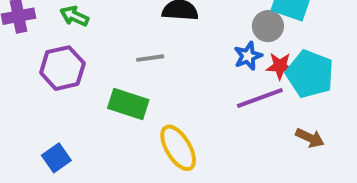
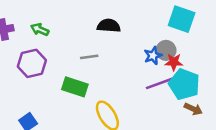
gray circle: (268, 26) -> (166, 50), moved
cyan pentagon: (310, 74) -> (184, 84), moved

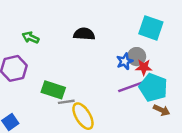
green arrow: (40, 30) -> (31, 37), moved
gray line: (89, 57) -> (66, 102), moved

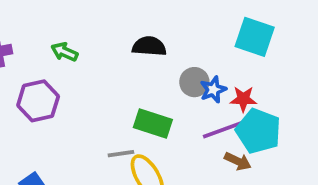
gray circle: (137, 57) -> (194, 82), moved
green rectangle: (53, 90) -> (153, 123), moved
brown arrow: (162, 110) -> (238, 161), moved

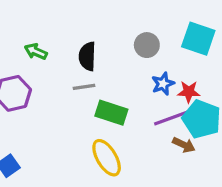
black semicircle: (149, 46) -> (87, 56), moved, turned -92
gray circle: (194, 82) -> (147, 45), moved
gray line: (121, 154) -> (84, 87), moved

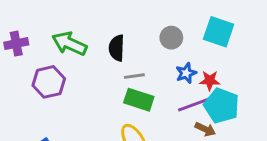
green arrow: (36, 51) -> (69, 44), size x1.6
gray line: (84, 87) -> (134, 76), moved

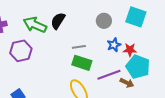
black semicircle: (117, 48) -> (58, 21), moved, turned 30
purple line: (195, 104) -> (109, 75), moved

